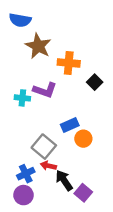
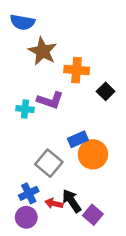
orange circle: (83, 139) -> (93, 154), size x1.5
red arrow: (48, 166) -> (54, 203), moved

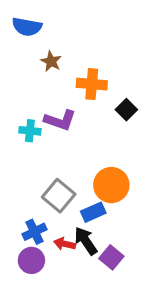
brown star: (43, 51) -> (51, 61), size x0.6
blue rectangle: (78, 139) -> (93, 212), moved

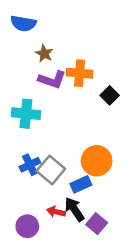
purple L-shape: (60, 120) -> (52, 80), moved
cyan cross: (30, 131) -> (26, 114), size x1.5
blue cross: (34, 232) -> (30, 165), moved

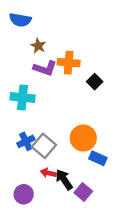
blue rectangle: (81, 184) -> (98, 158), moved, turned 48
red arrow: (56, 212) -> (48, 173), moved

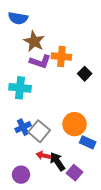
brown star: (38, 46) -> (34, 41), size x1.5

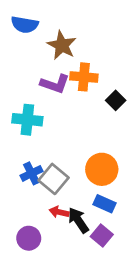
brown star: (34, 41) -> (62, 45), moved
blue rectangle: (88, 142) -> (105, 204), moved

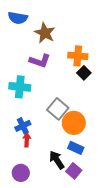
orange cross: (84, 77) -> (78, 56), moved
gray square: (54, 179) -> (58, 109), moved
red arrow: (59, 212) -> (27, 140), moved, turned 80

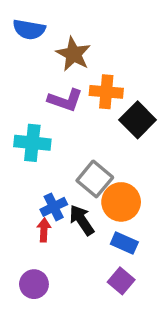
orange cross: (78, 56) -> (106, 92), moved
black square: (84, 73) -> (138, 120), size x1.5
blue cross: (23, 126) -> (54, 207), moved
black arrow: (57, 160) -> (82, 220), moved

